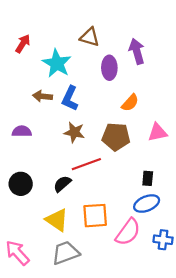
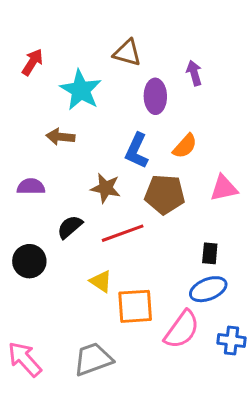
purple arrow: (137, 51) -> (194, 73), size x0.7
blue L-shape: (70, 98) -> (137, 151), moved
black semicircle: (62, 184) -> (70, 227), moved
yellow triangle: (57, 220) -> (101, 281), moved, size x0.7

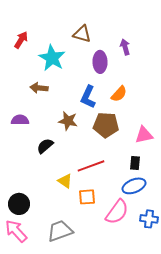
pink triangle: (224, 188) -> (144, 135), moved
red line: (123, 233) -> (91, 166), moved
black circle: (29, 261) -> (19, 204), moved
orange square: (135, 306) -> (87, 197), size x0.7

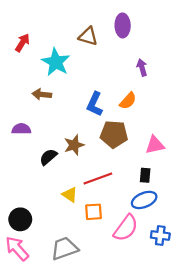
purple arrow: (125, 47) -> (142, 67), moved
purple ellipse: (100, 62) -> (123, 25), moved
brown star: (68, 121) -> (74, 145), moved, turned -30

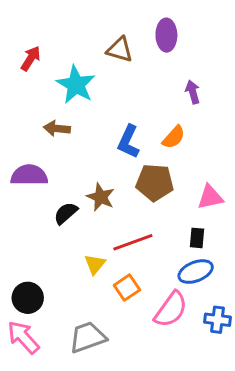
purple semicircle: (21, 129) -> (29, 175), size x1.4
brown star: (74, 145) -> (101, 197), turned -30
yellow triangle: (70, 195) -> (95, 264), turned 35
orange square: (94, 212) -> (127, 288), turned -30

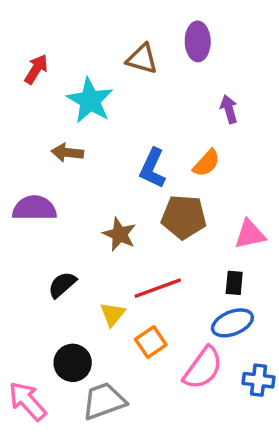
black semicircle: (66, 213) -> (62, 285), moved
black circle: (28, 298) -> (73, 363), moved

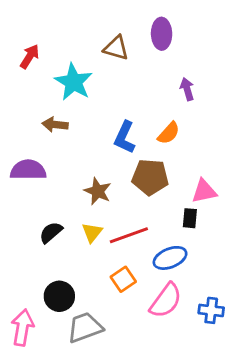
black rectangle: (234, 283) -> (190, 218), moved
yellow triangle: (113, 314) -> (92, 232), moved
blue ellipse: (232, 323) -> (170, 258), moved
pink arrow: (27, 401) -> (22, 327), turned 52

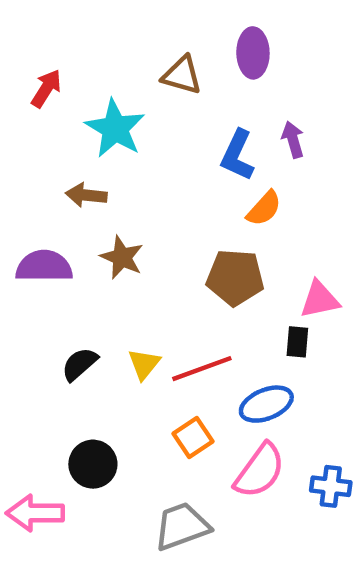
blue L-shape: (125, 137) -> (237, 155), moved
brown star: (98, 191) -> (122, 257), moved
pink arrow: (22, 327) -> (35, 513), turned -100
gray trapezoid: (85, 327) -> (182, 526), moved

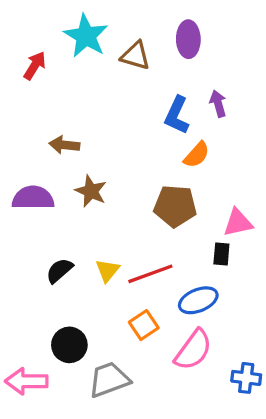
cyan star: (115, 128) -> (86, 36), moved
blue cross: (331, 486) -> (246, 378), moved
gray trapezoid: (182, 526) -> (109, 380), moved

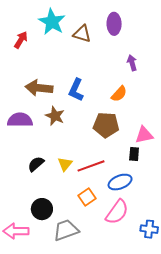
blue L-shape: (177, 115) -> (76, 90), moved
brown arrow: (64, 145) -> (39, 88), size x1.5

